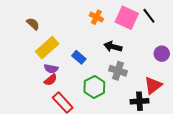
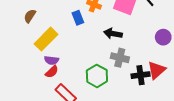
brown semicircle: (33, 24) -> (30, 16), turned -96
blue rectangle: (79, 57) -> (78, 18), moved, turned 32
black cross: (140, 101) -> (141, 75), moved

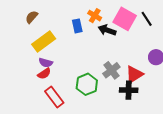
black arrow: (113, 34) -> (107, 30), moved
gray cross: (120, 58) -> (111, 70), turned 30
red triangle: (157, 70) -> (134, 74), moved

